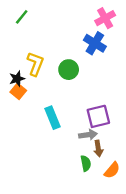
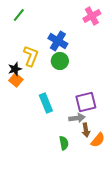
blue cross: (95, 43) -> (58, 41), moved
green semicircle: (86, 163) -> (64, 143), moved
orange semicircle: (112, 170) -> (98, 140), moved

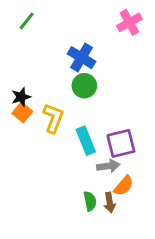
yellow L-shape: (31, 56) -> (53, 118), moved
cyan rectangle: (46, 103) -> (86, 141), moved
brown arrow: (86, 130) -> (110, 203), moved
orange semicircle: (98, 140) -> (124, 186), moved

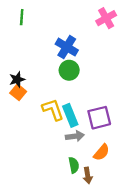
green line: (27, 21) -> (22, 17), turned -35
yellow L-shape: (53, 118) -> (53, 110), moved, turned -40
gray arrow: (108, 166) -> (75, 136), moved
brown arrow: (110, 203) -> (88, 176), moved

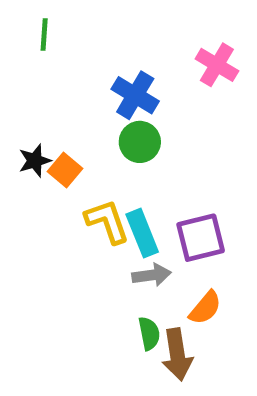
pink cross: (106, 18) -> (217, 65), moved, turned -30
orange square: (18, 92) -> (65, 170), moved
brown arrow: (88, 176) -> (177, 355), size x1.5

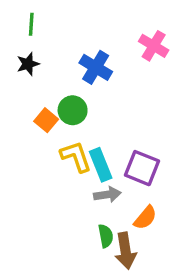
green circle: (140, 142) -> (73, 110), moved
black star: (35, 161) -> (28, 64), moved
purple square: (201, 238) -> (142, 168), turned 36

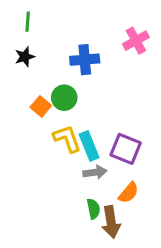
pink cross: (154, 46) -> (136, 41), turned 30
blue cross: (96, 67) -> (85, 60), turned -36

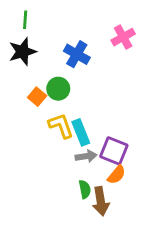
black star: (25, 57) -> (23, 52), size x1.5
blue cross: (85, 60) -> (77, 54), turned 35
purple square: (126, 149) -> (114, 151), moved

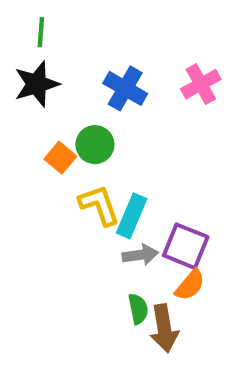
pink cross: (123, 37) -> (201, 84), moved
cyan rectangle: (81, 132) -> (132, 216), turned 45

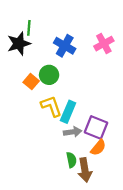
green line: (41, 32) -> (29, 28), moved

